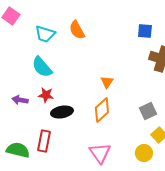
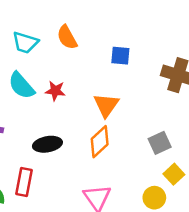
blue square: (145, 31) -> (120, 56), moved
orange triangle: (107, 82) -> (106, 105), size x1.5
red star: (46, 95) -> (55, 91), moved

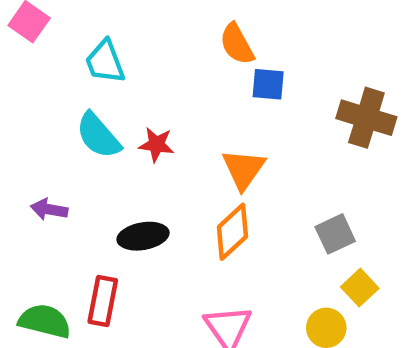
orange semicircle: (67, 37) -> (237, 44), moved
cyan trapezoid: (25, 43) -> (105, 62), turned 52

